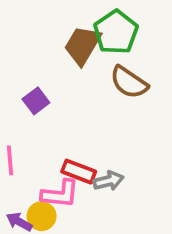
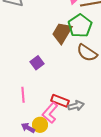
pink L-shape: (60, 194) -> (50, 113), turned 125

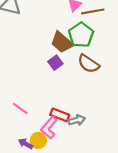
brown trapezoid: (62, 33) -> (62, 42), turned -80
purple square: (37, 63) -> (55, 63), moved
pink line: (23, 95) -> (20, 108), turned -49

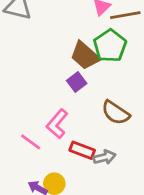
brown semicircle: (88, 64) -> (116, 113), moved
pink L-shape: (49, 128) -> (57, 124), moved

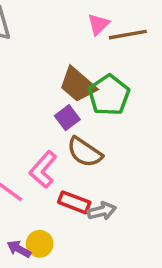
green pentagon: (110, 46) -> (109, 95), moved
brown semicircle: (116, 113) -> (85, 152), moved

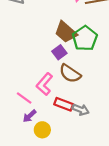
gray arrow: (102, 211) -> (81, 110), turned 35
purple arrow: (19, 249) -> (30, 116), moved, turned -72

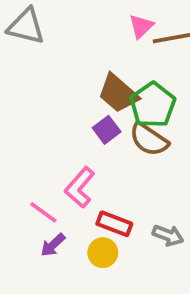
brown semicircle: (70, 73) -> (149, 139), moved
gray arrow: (81, 110) -> (168, 235), moved
yellow circle: (42, 130) -> (103, 253), moved

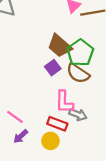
pink L-shape: (80, 187) -> (64, 102), moved, turned -40
gray arrow: (168, 235) -> (78, 115), moved

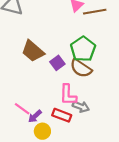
brown trapezoid: (60, 46) -> (33, 51), moved
purple arrow: (21, 136) -> (35, 116), moved
yellow circle: (50, 141) -> (42, 131), moved

